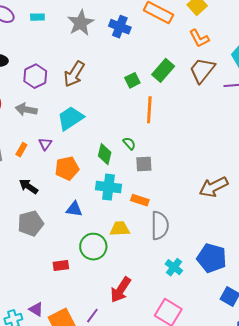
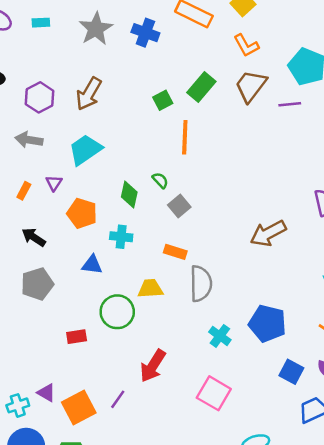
gray square: (144, 164) -> (179, 206), turned -36
orange pentagon: (67, 168) -> (82, 213), turned 30
cyan cross: (109, 187) -> (121, 237), moved, size x0.7

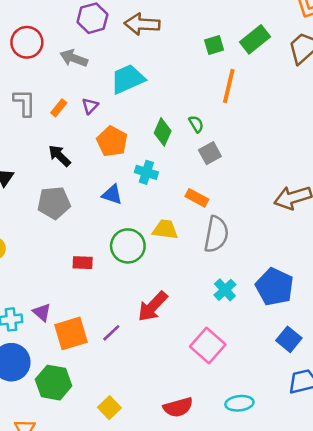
brown arrow: (89, 94) -> (142, 24), turned 52

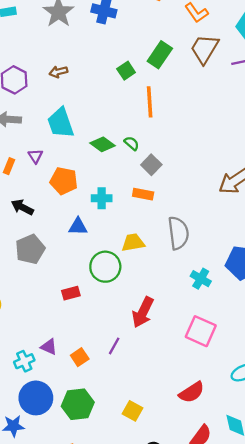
brown arrow: (142, 24) -> (58, 72), size x0.6
cyan trapezoid: (128, 79) -> (61, 123), turned -68
green diamond: (163, 132) -> (103, 144), moved, turned -60
orange rectangle: (197, 198) -> (143, 194), moved
orange square: (71, 333) -> (80, 357), size x0.6

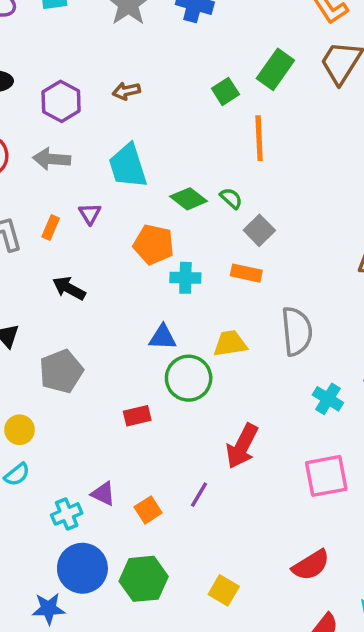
orange pentagon: (64, 181) -> (154, 244), moved
blue triangle: (78, 227) -> (163, 337), moved
gray pentagon: (30, 249) -> (61, 371), moved
pink square: (201, 331) -> (326, 476), turned -36

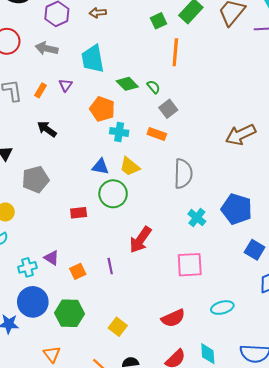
yellow trapezoid: (230, 344) -> (130, 167), moved, turned -140
purple line: (199, 495) -> (110, 266), turned -49

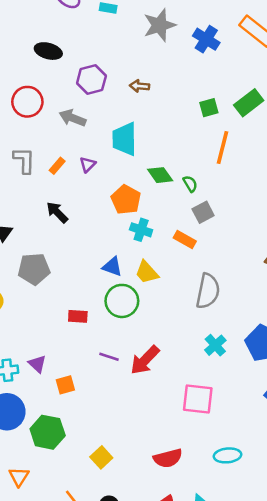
purple line: (110, 266) -> (109, 357), moved, turned -70

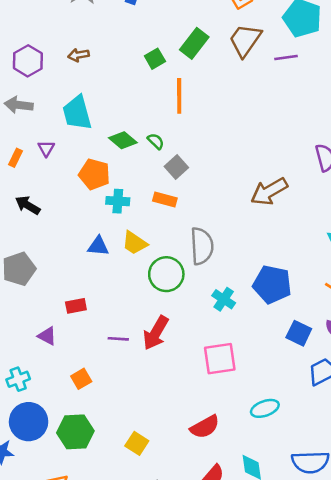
green circle: (122, 301) -> (166, 274), moved
purple triangle: (37, 364) -> (47, 336), moved

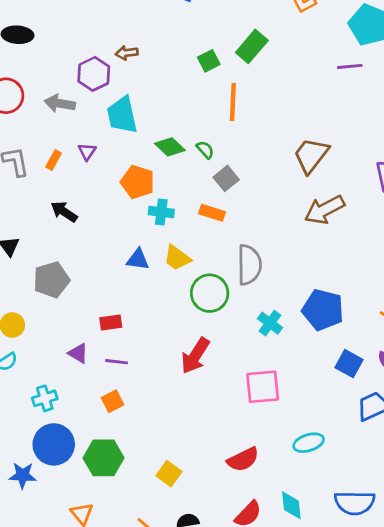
brown trapezoid: (245, 40) -> (311, 155), moved
purple hexagon: (28, 61) -> (94, 74), moved
purple line: (118, 339) -> (117, 362), moved

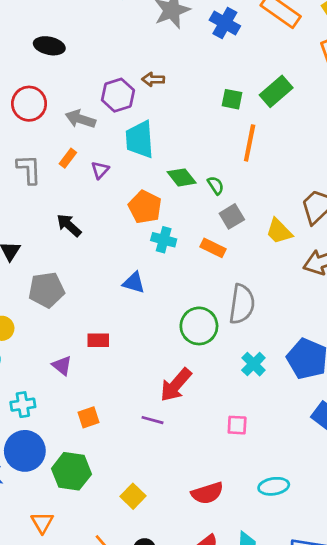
green square: (209, 61) -> (232, 99), turned 30
orange rectangle: (54, 160) -> (68, 158), moved
yellow trapezoid: (177, 258) -> (279, 231), moved
purple line: (117, 362) -> (152, 420), moved
pink square: (263, 387) -> (237, 425), size x0.6

